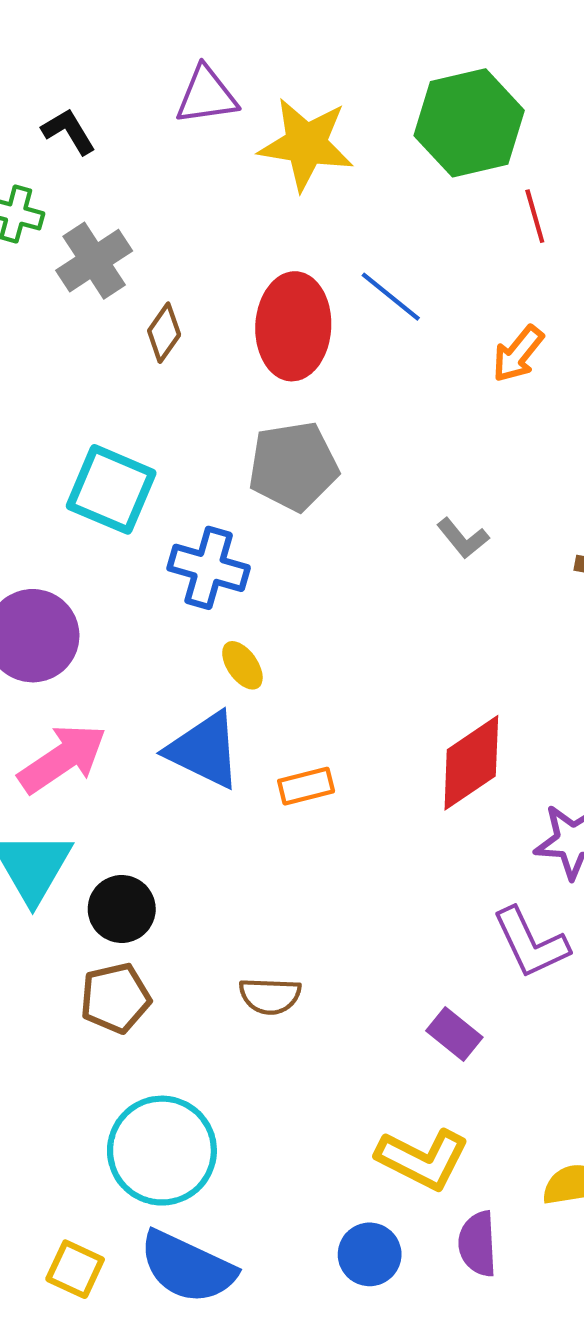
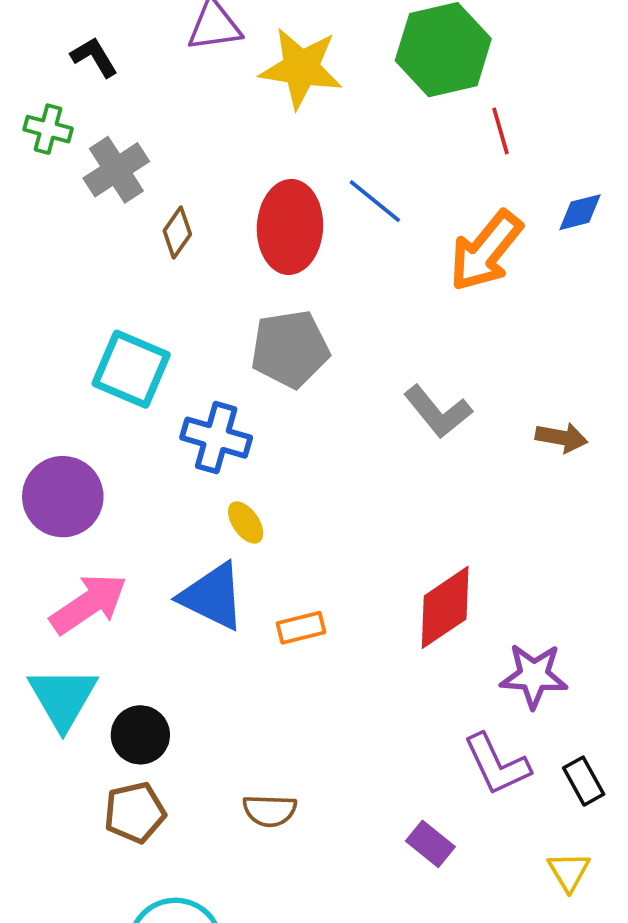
orange arrow: (518, 354) -> (486, 251), size x1.6
gray L-shape: (463, 538) -> (438, 412), size x1.5

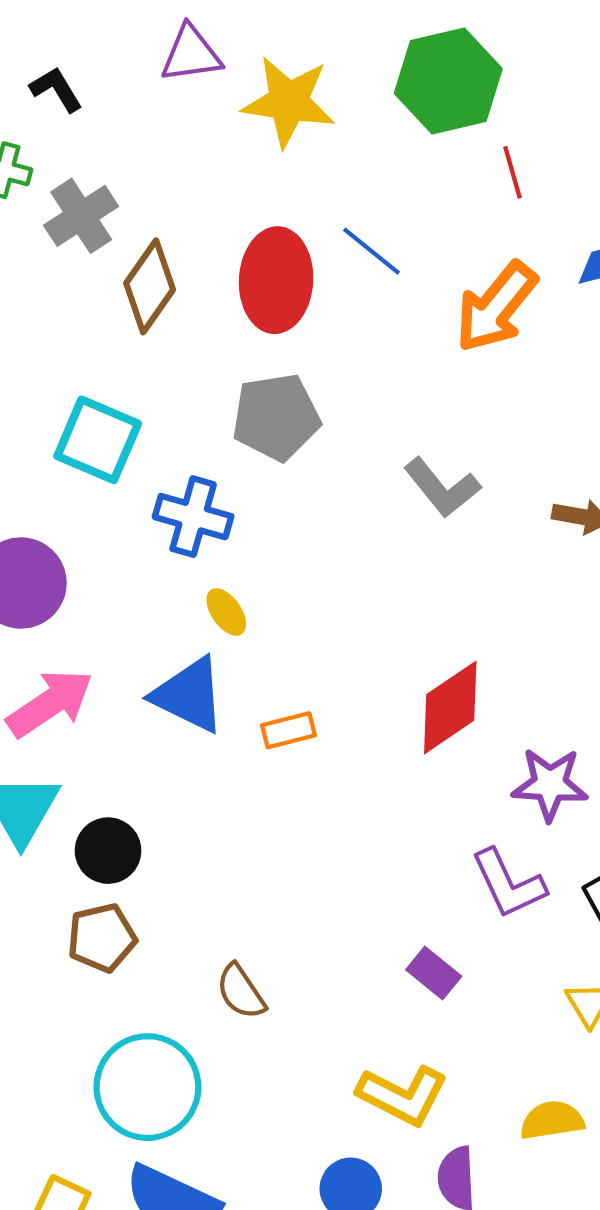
brown diamond: (177, 233) -> (150, 286), size x1.6
brown semicircle: (270, 811) -> (241, 992), moved, turned 54

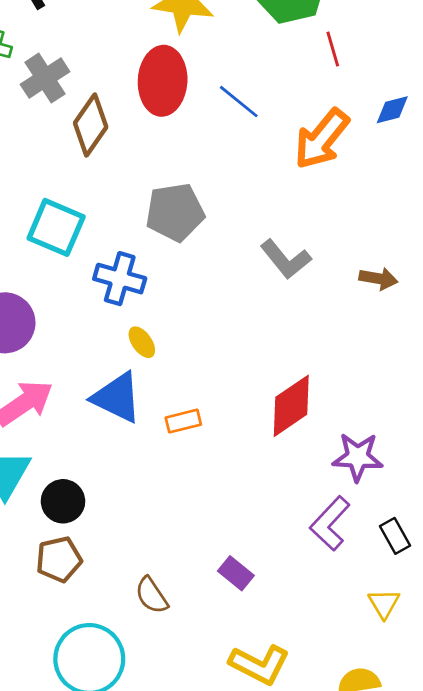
red ellipse: (276, 280) -> (163, 81), moved
purple L-shape: (508, 884) -> (330, 523), turned 68
purple rectangle: (434, 973) -> (236, 573), moved

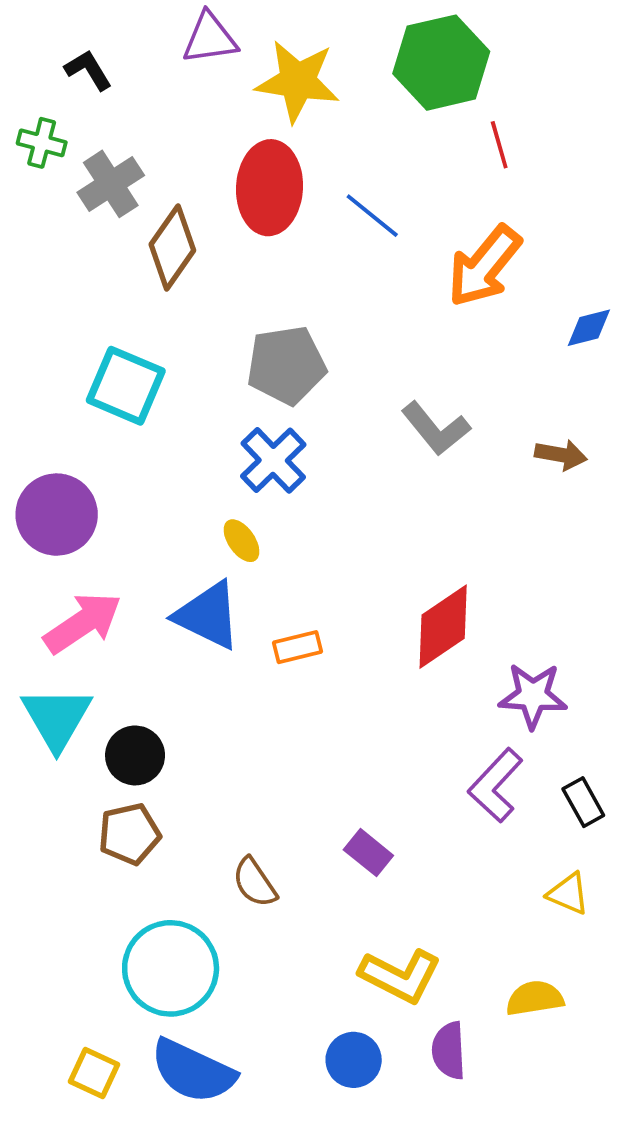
blue diamond: (392, 110) -> (589, 328), moved
blue cross: (120, 279) -> (273, 460), moved, turned 30
yellow triangle: (384, 604) -> (568, 894), turned -36

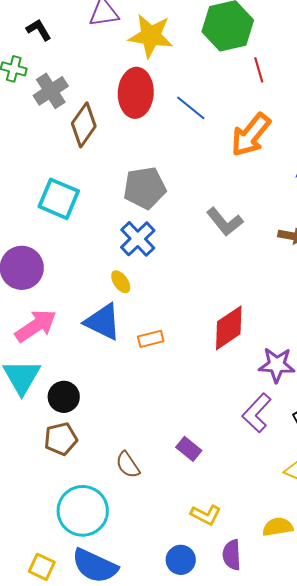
yellow L-shape: (400, 976) -> (206, 515), size x0.7

